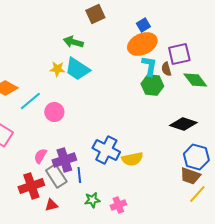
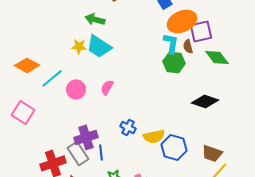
orange ellipse: (142, 44) -> (182, 21), moved
blue cross: (106, 150) -> (128, 127), size x0.6
pink semicircle: (40, 156) -> (107, 87), moved
blue hexagon: (196, 157) -> (174, 147), moved

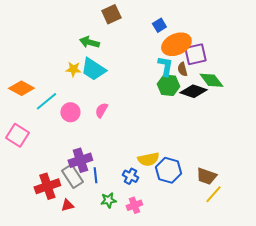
black diamond: (205, 101) -> (193, 91), moved
blue cross: (128, 127) -> (130, 176), moved

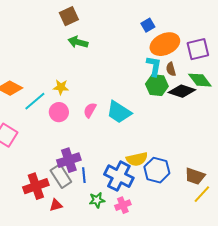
brown square: (111, 14) -> (69, 16), moved
purple square: (195, 54) -> (198, 49), moved
yellow star: (73, 69) -> (61, 87), moved
cyan trapezoid: (93, 69) -> (119, 112), moved
blue cross: (130, 176) -> (119, 176), size x1.8

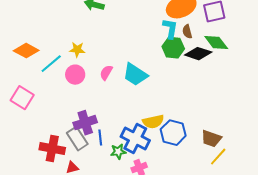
red cross: (36, 186) -> (52, 149), turned 30
green star: (97, 200) -> (118, 152), moved

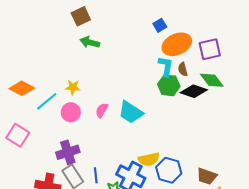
purple cross: (85, 123) -> (68, 152), moved

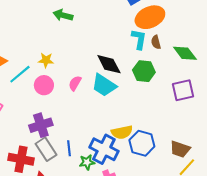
purple square: (210, 49) -> (183, 90), moved
green hexagon: (169, 85) -> (144, 71), moved
black diamond: (194, 91) -> (109, 64), moved, turned 44

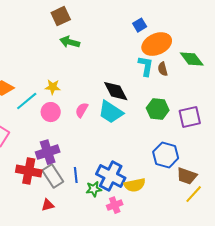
green diamond: (185, 53) -> (192, 59), moved
green hexagon: (144, 71) -> (158, 109), moved
yellow semicircle: (122, 132) -> (135, 185), moved
blue hexagon: (142, 143) -> (166, 155), moved
red cross: (21, 159) -> (29, 171), moved

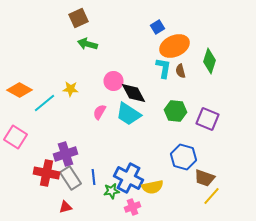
green diamond: (192, 59) -> (210, 61), turned 55
pink circle: (51, 112) -> (114, 81), moved
purple square: (190, 117) -> (208, 119), turned 35

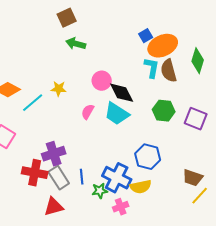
blue square: (158, 27) -> (146, 36), moved
brown semicircle: (180, 71) -> (169, 71), size x1.6
blue hexagon: (184, 157) -> (148, 157), moved
red triangle: (66, 207) -> (54, 207), size x1.5

